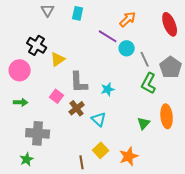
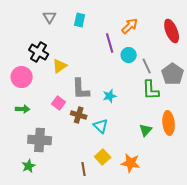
purple line: (108, 36) -> (110, 43), turned 42
green L-shape: (149, 83) -> (151, 90), turned -30
brown cross: (77, 108) -> (79, 115), turned -35
orange star: (129, 156) -> (131, 163), turned 30

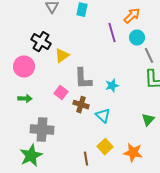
cyan circle: (129, 55) -> (137, 38), moved
green star: (29, 166) -> (31, 156), size x1.6

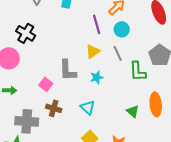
yellow triangle: (62, 56) -> (93, 51), moved
gray line: (149, 56) -> (118, 53), moved
brown cross: (81, 105) -> (54, 108), moved
green triangle: (148, 120) -> (133, 111), turned -32

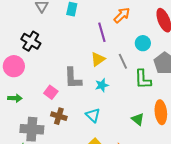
cyan circle: (122, 29) -> (143, 43), moved

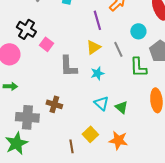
pink square: (51, 92) -> (46, 44), moved
cyan triangle: (93, 115) -> (101, 103), moved
green triangle: (138, 119) -> (121, 107), moved

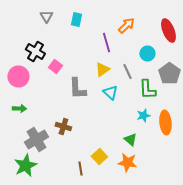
cyan star: (97, 73) -> (143, 116), moved
cyan triangle: (101, 103) -> (110, 92), moved
green triangle: (121, 107) -> (130, 140), moved
gray cross: (27, 117) -> (36, 140), turned -35

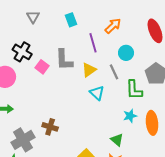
cyan rectangle: (76, 20) -> (71, 20), moved, turned -32
cyan circle: (147, 54) -> (126, 53), moved
gray L-shape: (77, 88) -> (64, 60), moved

